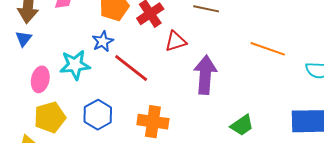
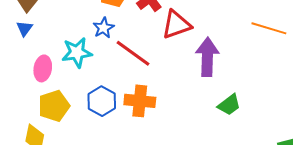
red triangle: (176, 41) -> (176, 25), size x1.4
orange cross: (153, 122) -> (140, 101), moved
green trapezoid: (242, 125) -> (229, 105), moved

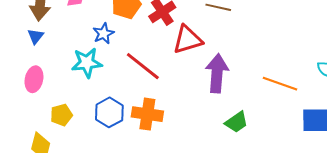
blue star: (104, 28) -> (104, 34), moved
orange line: (269, 28) -> (280, 84), moved
pink ellipse: (43, 68) -> (34, 79), moved
yellow pentagon: (54, 106) -> (61, 115), size x0.7

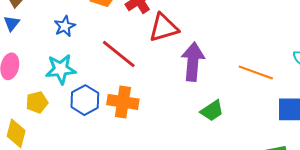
blue star: (104, 34) -> (65, 26), moved
cyan star: (87, 63) -> (61, 69), moved

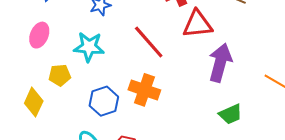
blue hexagon: (85, 100) -> (104, 101), moved

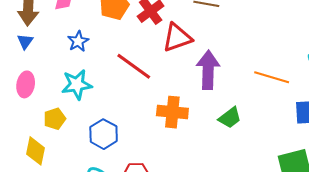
orange cross: (144, 90) -> (172, 112), moved

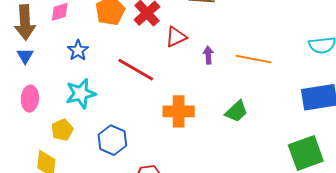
red triangle: (177, 38) -> (176, 37), size x0.7
purple arrow: (208, 70) -> (208, 55), moved, size x0.5
orange line: (272, 77) -> (253, 59), moved

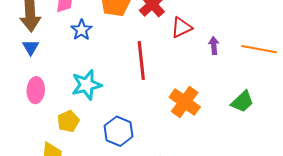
blue star: (78, 50) -> (81, 30), moved
red line: (136, 70) -> (141, 61), turned 54
orange cross: (179, 111) -> (185, 102), turned 36

